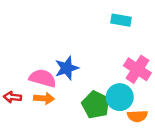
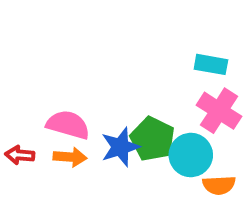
cyan rectangle: (121, 20) -> (211, 64), moved
blue star: (67, 68) -> (120, 147), moved
green pentagon: (96, 105) -> (153, 139), moved

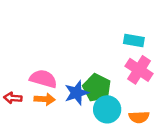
cyan circle: (191, 155) -> (107, 109), moved

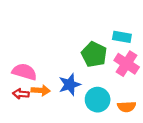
pink semicircle: (43, 79) -> (24, 72), moved
green pentagon: (97, 88) -> (94, 54), moved
red arrow: (13, 98) -> (21, 94), moved

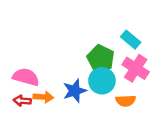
cyan rectangle: (122, 37) -> (131, 40), turned 30
cyan circle: (98, 100) -> (102, 81), moved
orange semicircle: (127, 107) -> (126, 101), moved

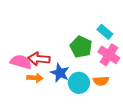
cyan circle: (102, 81) -> (79, 83), moved
blue star: (75, 91) -> (60, 73), turned -30
red arrow: (22, 101) -> (39, 59), moved, size x1.5

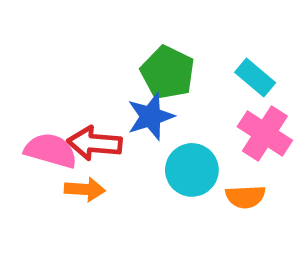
green pentagon: (81, 47) -> (168, 73), moved
blue star: (60, 73) -> (151, 116), moved, turned 30
cyan circle: (79, 83) -> (192, 170), moved

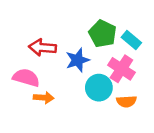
green pentagon: (168, 73) -> (103, 34), moved
pink cross: (265, 133) -> (121, 69), moved
red arrow: (95, 143) -> (42, 47), moved

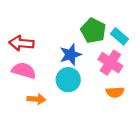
red arrow: (42, 47) -> (21, 43), moved
cyan circle: (99, 88) -> (68, 80), moved
orange arrow: (44, 98) -> (36, 99), moved

